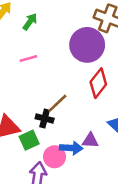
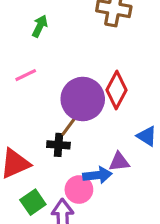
green arrow: (30, 22) -> (40, 26), moved
purple circle: (87, 45) -> (83, 99), moved
green square: (29, 140) -> (33, 202), moved

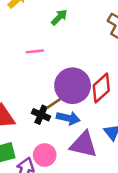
purple triangle: (119, 162) -> (84, 144), size x1.6
blue arrow: (97, 175) -> (68, 118), moved

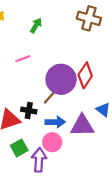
black cross: (41, 115) -> (29, 111), moved
blue arrow: (68, 118) -> (55, 122), moved

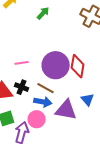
pink line: (23, 59) -> (22, 63), moved
red diamond: (85, 75) -> (78, 66), turned -35
brown line: (51, 96) -> (46, 88), moved, turned 66

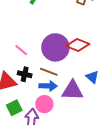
pink line: (22, 63) -> (21, 50), turned 56
red diamond: (78, 66) -> (78, 45), turned -70

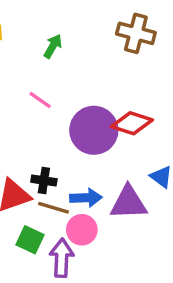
pink line: (21, 50) -> (40, 100), moved
brown line: (49, 72) -> (53, 208), moved
green square: (14, 108) -> (30, 240), turned -35

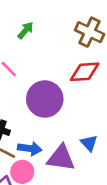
red diamond: (132, 123) -> (85, 72), moved, turned -32

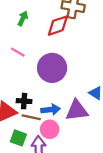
red diamond: (85, 72) -> (58, 26), moved

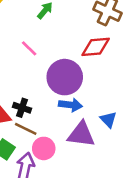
red diamond: (58, 26) -> (96, 47), moved
blue arrow: (51, 110) -> (70, 105), moved

